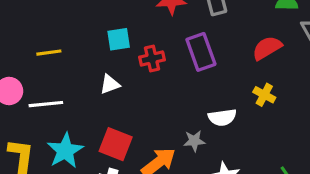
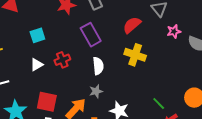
red cross: (152, 58) -> (62, 60), moved
yellow cross: (264, 95) -> (135, 55), size x1.5
white semicircle: (222, 117) -> (98, 66), moved, turned -78

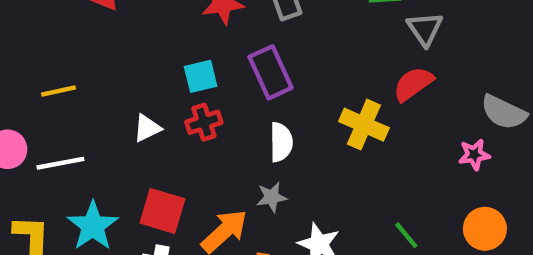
red semicircle: (132, 25) -> (413, 84), moved
pink star: (174, 31) -> (474, 155), moved
cyan square: (37, 35) -> (201, 76), moved

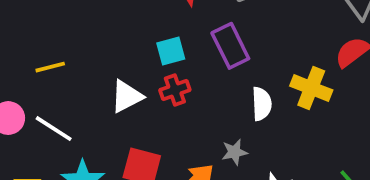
white triangle: (147, 128) -> (127, 96), size x1.4
white semicircle: (281, 142) -> (262, 104), moved
white line: (60, 163) -> (54, 129), turned 45

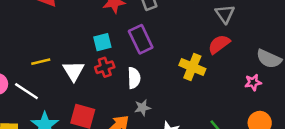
yellow line: (50, 67) -> (41, 62), moved
white triangle: (127, 96) -> (74, 71), turned -35
white semicircle: (262, 104) -> (134, 78), moved

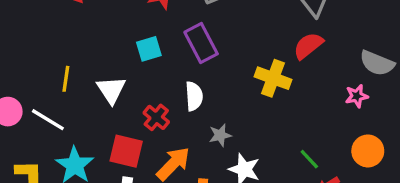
yellow line: (41, 62) -> (66, 79), turned -66
red cross: (105, 67) -> (156, 117), moved, turned -30
gray star: (142, 108) -> (220, 135), moved

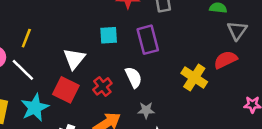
yellow line: (66, 79) -> (26, 38), moved
white semicircle: (194, 96) -> (134, 77), turned -35
red square: (126, 151) -> (66, 90), moved

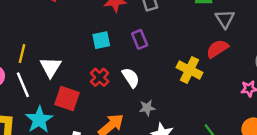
purple rectangle: (148, 40) -> (140, 39), size x0.7
white triangle: (74, 59) -> (51, 67), moved
white line: (23, 70) -> (23, 85), turned 30
red cross: (102, 86) -> (100, 77), moved

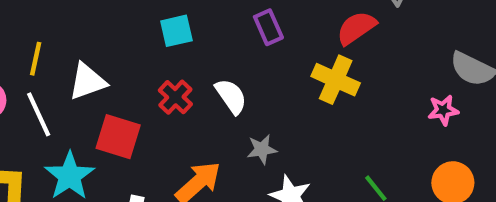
purple rectangle: (140, 39) -> (268, 27), moved
red semicircle: (217, 49) -> (356, 28), moved
white triangle: (51, 67) -> (87, 81), turned 40

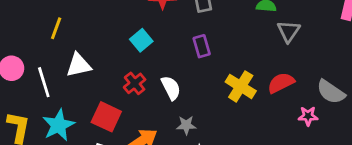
red semicircle: (356, 28) -> (281, 83), moved
cyan square: (176, 31) -> (141, 40), turned -35
yellow line: (36, 59) -> (56, 28), moved
red square: (118, 137) -> (106, 117), moved

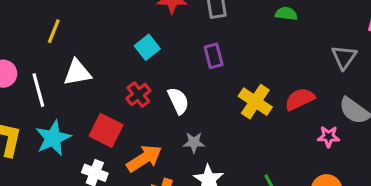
gray triangle: (289, 31) -> (344, 57), moved

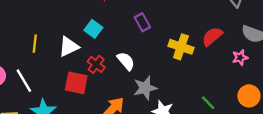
yellow line: (54, 31) -> (35, 44), moved
white triangle: (77, 73) -> (69, 47), moved
red square: (106, 130) -> (76, 83), moved
gray star: (194, 142) -> (145, 88), size x1.5

